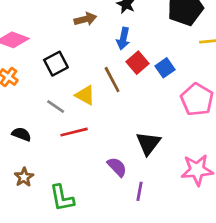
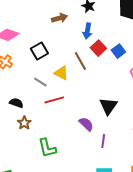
brown star: (24, 177) -> (24, 123), moved

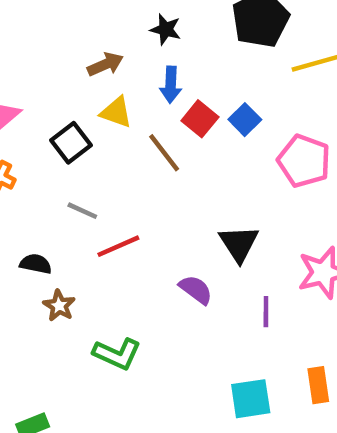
yellow triangle: (61, 73) -> (116, 112), moved
purple line: (103, 141) -> (266, 312), moved
green L-shape: (47, 148) -> (117, 354), turned -45

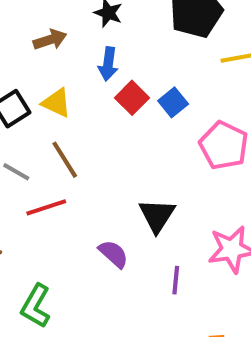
yellow triangle: (116, 112) -> (57, 103), moved
brown line: (164, 153) -> (65, 160), moved
green L-shape: (117, 354) -> (36, 306), turned 90

